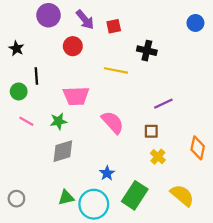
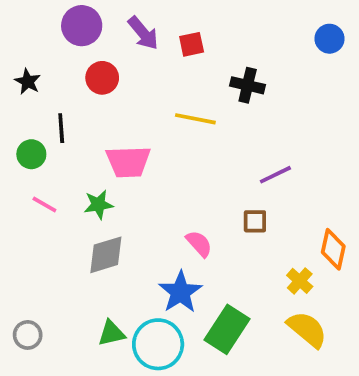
red circle: (73, 46) -> (102, 78), moved
pink semicircle: (113, 122) -> (199, 244), moved, size x0.7
yellow cross: (158, 157) -> (300, 281), moved
blue star: (107, 173) -> (180, 292), size x1.6

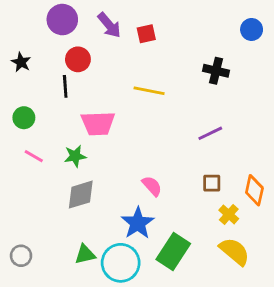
black cross: (248, 85) -> (216, 71), moved
black line: (61, 128) -> (65, 86), moved
brown square: (255, 221) -> (212, 183), moved

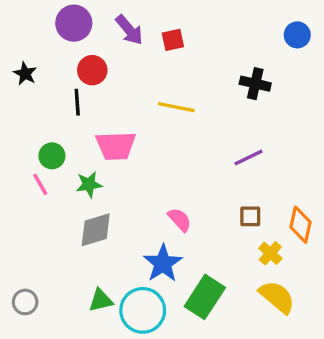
green circle: (24, 118) -> (52, 156), moved
pink line: (34, 156) -> (40, 184), turned 30

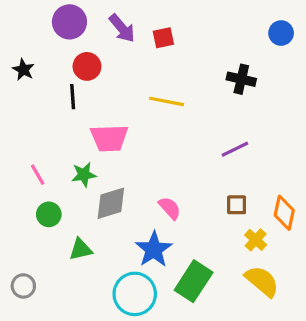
green circle: (52, 156) -> (49, 214), moved
gray diamond: (96, 230) -> (111, 203), moved
green triangle: (101, 300) -> (81, 249), moved

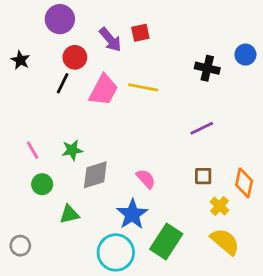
purple arrow: (122, 28) -> (110, 40), moved
blue circle: (281, 33) -> (245, 55), moved
black line: (73, 97) -> (63, 83), turned 30
pink trapezoid: (109, 138) -> (104, 90), moved, turned -60

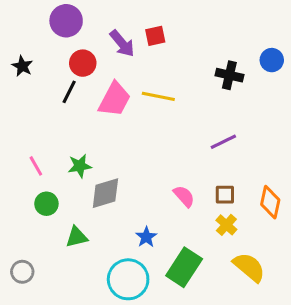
pink semicircle: (146, 179) -> (184, 196), moved
yellow cross: (220, 206) -> (226, 225), moved
blue star: (132, 214) -> (146, 237), size x0.6

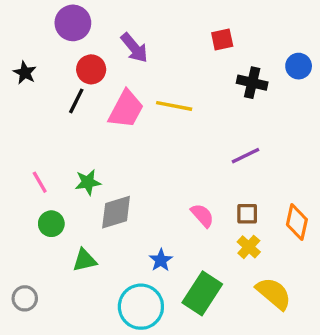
red square: (155, 36) -> (222, 40), moved

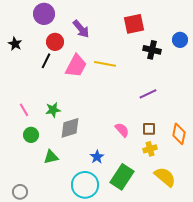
red square: (222, 40) -> (134, 24), size x1.5
yellow cross: (249, 247) -> (150, 149), turned 32
gray circle: (25, 298) -> (20, 192), moved

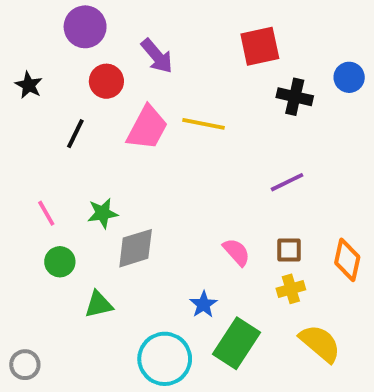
black line: (46, 61) -> (75, 134), moved
blue star: (97, 157) -> (204, 304), moved
gray circle: (20, 192) -> (25, 365), moved

